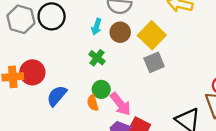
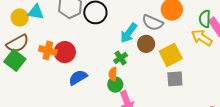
cyan arrow: (96, 27) -> (129, 33), size x1.5
gray square: (154, 62) -> (175, 79), moved
orange semicircle: (93, 103) -> (113, 74), moved

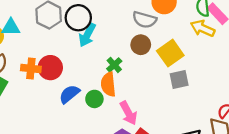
cyan arrow: (129, 33) -> (87, 35), moved
orange semicircle: (113, 74) -> (108, 84), size x1.5
green circle: (115, 85) -> (94, 99), moved

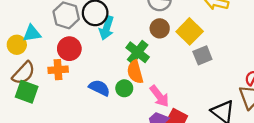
green cross: (114, 65) -> (138, 52), size x1.5
red circle: (50, 68) -> (69, 49), moved
blue semicircle: (69, 94) -> (99, 88), turned 75

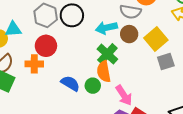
cyan arrow: (107, 28) -> (106, 28), moved, turned 55

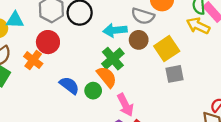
orange cross: (34, 64) -> (33, 60), turned 30
orange semicircle: (104, 72) -> (107, 77), turned 145

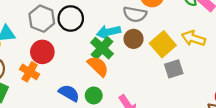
yellow arrow: (198, 26) -> (193, 38), moved
green cross: (113, 59) -> (102, 48), moved
orange semicircle: (107, 77) -> (98, 66), moved

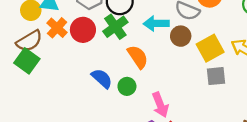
green cross: (102, 48) -> (115, 27), moved
orange cross: (30, 72) -> (57, 28), moved

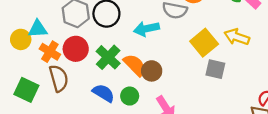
green cross: (115, 27) -> (108, 57), moved
brown circle: (181, 36) -> (152, 71), moved
brown semicircle: (29, 41) -> (59, 78), moved, turned -64
gray square: (216, 76) -> (215, 69), turned 30

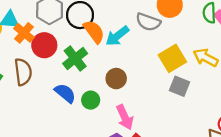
cyan arrow: (146, 29) -> (117, 36), turned -35
orange cross: (50, 52) -> (24, 33), moved
orange semicircle: (135, 65) -> (94, 32), moved

